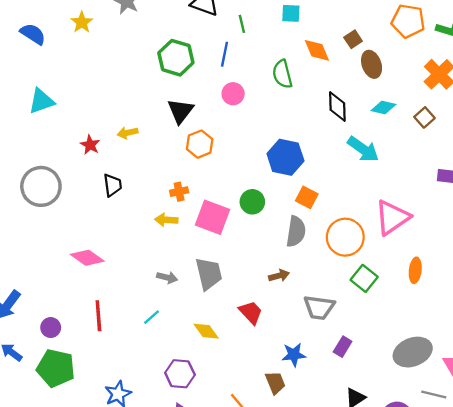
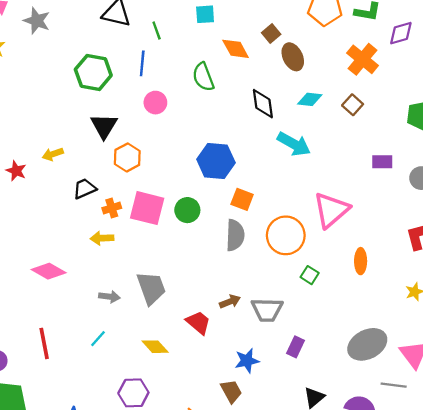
black trapezoid: (112, 185) -> (84, 189), moved, turned -100
pink square: (212, 217) -> (147, 208), moved
pink diamond: (87, 258) -> (49, 271), moved
brown arrow: (279, 276) -> (230, 302), moved
green square: (364, 278) -> (310, 275), size x0.7

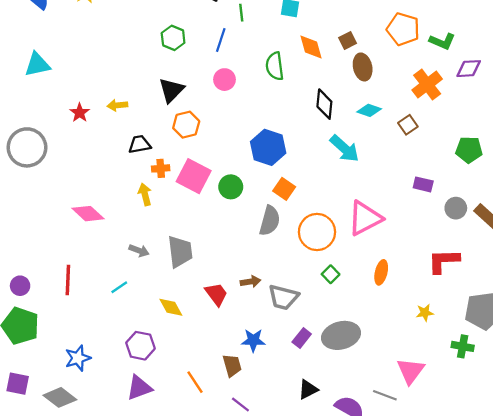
green hexagon: (93, 72) -> (173, 38), size x0.7
yellow arrow: (102, 238) -> (145, 194), turned 65
gray ellipse: (367, 344) -> (341, 335), moved

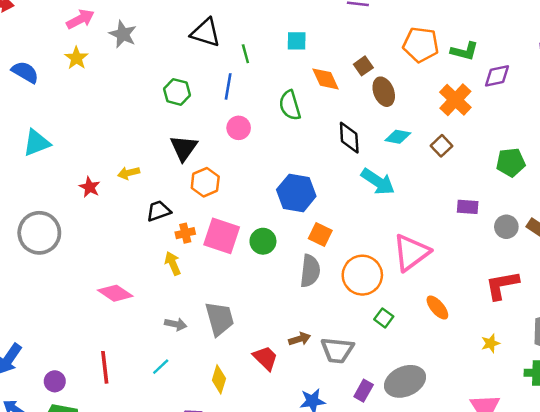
orange ellipse: (381, 272) -> (437, 308), turned -45
yellow diamond: (171, 307) -> (219, 379), turned 55

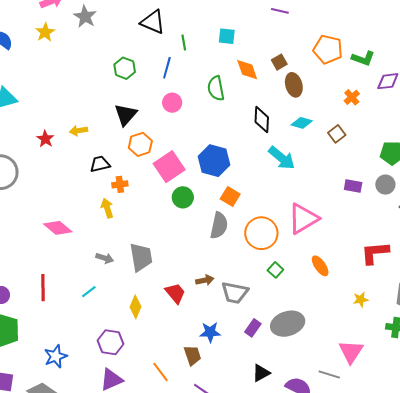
orange cross: (455, 100) -> (352, 97), size x0.6
gray circle: (506, 227) -> (385, 185), moved
pink square: (222, 236) -> (169, 167), moved, turned 32

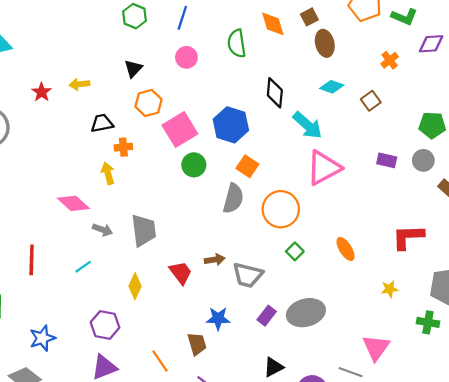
black triangle: (126, 115) -> (133, 69), size x0.7
black diamond: (262, 120) -> (275, 93), moved
pink triangle: (303, 219) -> (324, 168), moved
pink diamond: (58, 228) -> (73, 203), moved

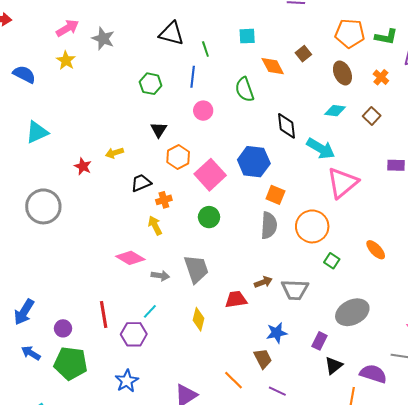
brown ellipse: (325, 43) -> (342, 73), moved
green circle: (194, 165) -> (209, 217), moved
red trapezoid: (181, 273) -> (236, 299), turned -50
purple rectangle: (267, 316) -> (319, 341), moved
purple hexagon: (105, 325) -> (134, 334), moved

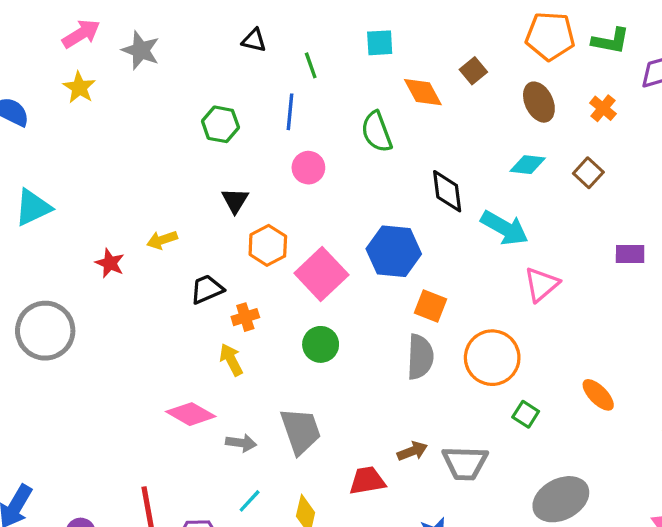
black triangle: (171, 33) -> (254, 40), size x0.6
pink triangle: (342, 183) -> (541, 284), size x0.7
cyan line: (150, 311) -> (250, 501), moved

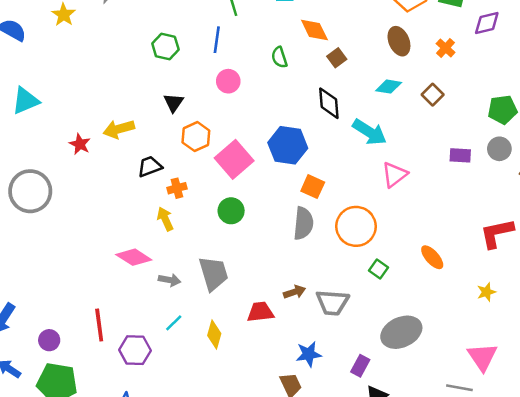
brown square: (473, 71) -> (337, 58), moved
green semicircle: (377, 132) -> (279, 57), size x0.7
yellow arrow: (162, 240) -> (119, 129), size x1.4

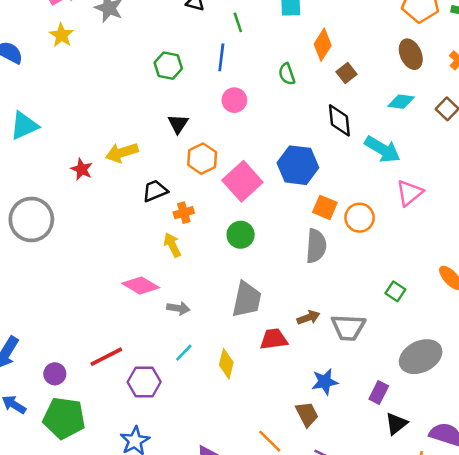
orange diamond: (314, 30) -> (323, 45), turned 60
orange circle: (356, 226) -> (360, 218), moved, size x0.7
gray trapezoid: (213, 273) -> (247, 299), moved, turned 30
red line: (99, 325) -> (106, 357), turned 72

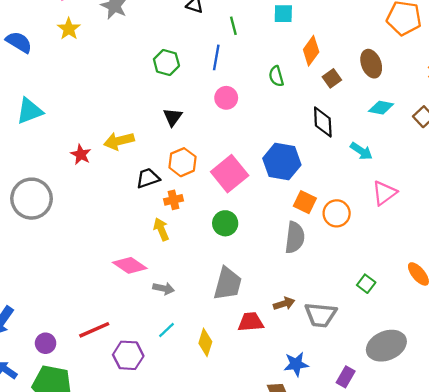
brown ellipse: (411, 54) -> (371, 64), moved
cyan arrow: (382, 149) -> (361, 151), size x0.7
orange hexagon: (202, 159) -> (182, 162), moved

